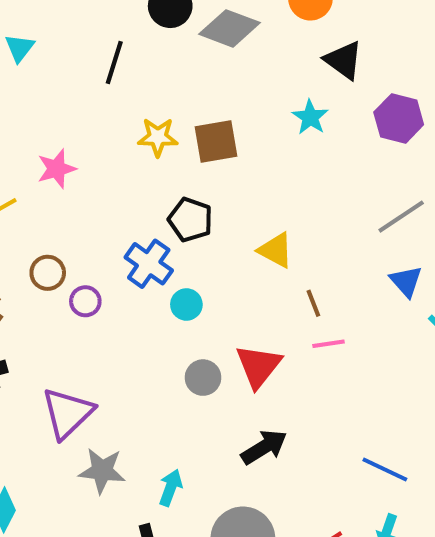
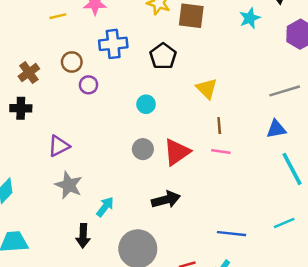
blue cross: (149, 264) -> (113, 44), moved, turned 32
blue triangle: (406, 281) -> (276, 129), turned 45
purple triangle: (68, 413) -> (59, 146), size x0.7
blue line: (385, 470) -> (231, 234), turned -36

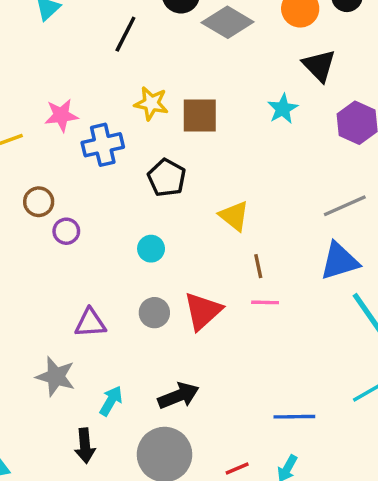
blue cross: (113, 44) -> (103, 145), moved
blue triangle: (276, 129) -> (340, 261), size x1.4
purple triangle: (59, 146) -> (90, 323), moved, turned 30
black arrow: (166, 200) -> (178, 396), moved

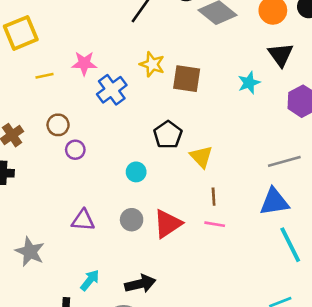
blue cross: (103, 145) -> (112, 90), turned -32
black pentagon: (167, 178) -> (168, 135), moved
gray star: (56, 376) -> (30, 252), moved

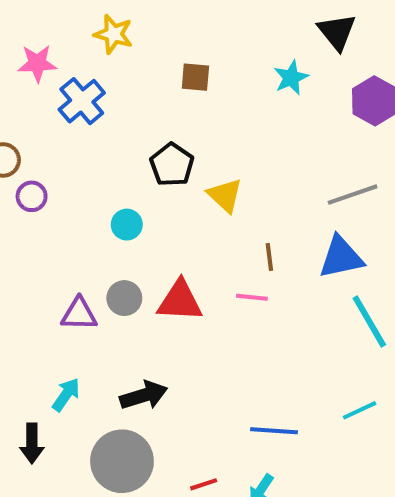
yellow star: (152, 64) -> (114, 34), moved
brown square: (187, 79) -> (195, 77), size x0.7
brown line: (214, 197) -> (269, 257), moved
purple triangle: (83, 220) -> (79, 314), moved
red triangle: (168, 224) -> (180, 301), turned 40

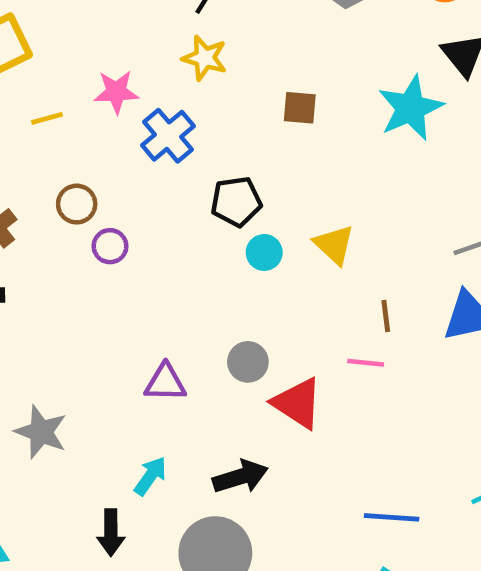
cyan star: (291, 78) -> (411, 108), size x1.6
black pentagon: (172, 165) -> (236, 202), moved, turned 30
cyan circle: (127, 225) -> (264, 252), moved
gray circle: (124, 298) -> (248, 362), moved
red triangle: (180, 301) -> (297, 403), moved, turned 30

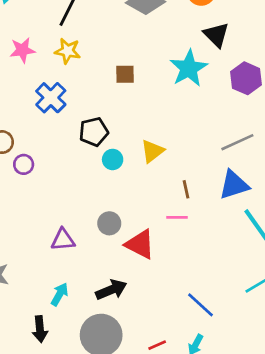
pink star: (116, 92) -> (22, 50), moved
yellow triangle: (334, 245) -> (152, 151), turned 45
blue line: (392, 517) -> (201, 305), turned 44

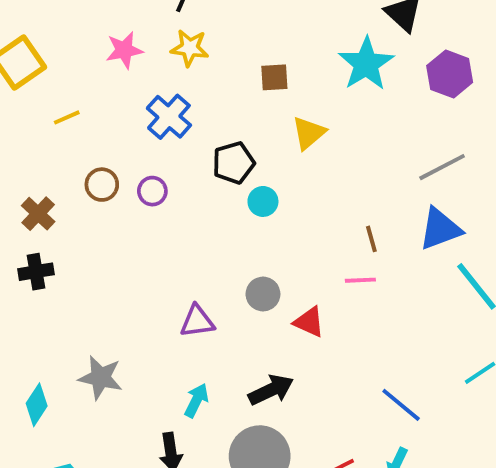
yellow triangle: (152, 151) -> (309, 133), moved
purple circle: (24, 164) -> (152, 191), moved
red triangle: (140, 244) -> (309, 322), size x0.7

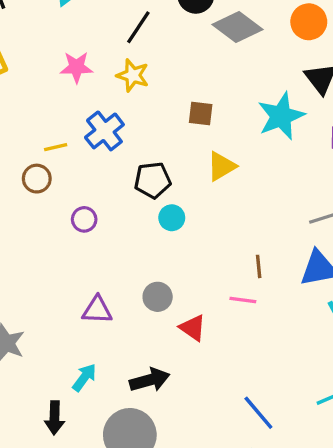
yellow line: (67, 117) -> (56, 147), moved
purple circle: (152, 191) -> (84, 219), moved

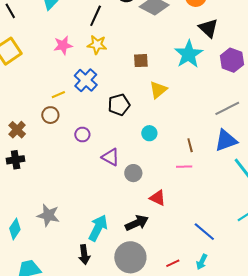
cyan circle: (172, 218) -> (149, 133), moved
purple triangle: (97, 310) -> (111, 157), moved, turned 36
red triangle: (193, 328) -> (158, 198), moved
cyan arrow: (84, 377) -> (98, 228), size x1.5

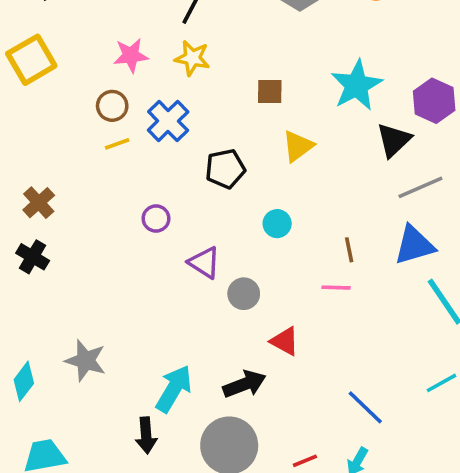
black triangle: (208, 28) -> (394, 140), moved, turned 30
brown circle: (50, 115) -> (112, 106), moved
black cross: (16, 160) -> (33, 257), turned 36

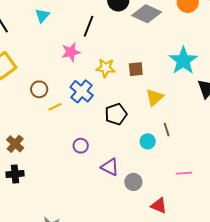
pink star: (131, 55) -> (71, 52), moved
yellow star: (192, 58) -> (106, 68), moved
brown circle: (112, 106) -> (39, 89), moved
brown line: (349, 250) -> (167, 130), moved
black cross: (33, 257) -> (15, 174), turned -30

